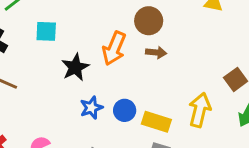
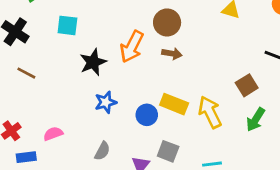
blue circle: (125, 110) -> (147, 115), moved
yellow arrow: (200, 110) -> (210, 112), turned -44
yellow rectangle: (156, 122) -> (174, 104), moved

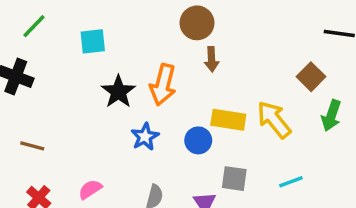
cyan square: (67, 25) -> (93, 41), moved
orange arrow: (132, 47) -> (163, 85), moved
brown arrow: (172, 54) -> (212, 59), turned 90
brown line: (26, 73) -> (32, 146), moved

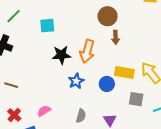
black star: (118, 92) -> (61, 55), turned 30
gray square: (234, 179) -> (136, 99), moved

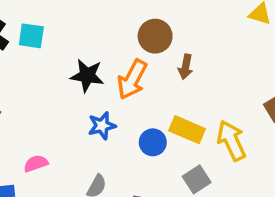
brown circle: (108, 16) -> (155, 36), moved
cyan square: (47, 26) -> (31, 36), moved
gray square: (136, 99) -> (197, 179), turned 35

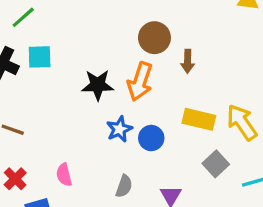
blue circle: (153, 142) -> (151, 138), moved
pink semicircle: (36, 164) -> (64, 175), turned -75

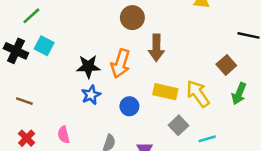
brown circle: (154, 38) -> (132, 18), moved
cyan square: (40, 57) -> (44, 46), turned 30
brown arrow: (188, 61) -> (156, 48), size x1.5
blue star: (119, 129) -> (91, 95), moved

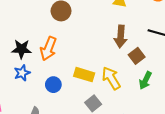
brown arrow: (156, 48) -> (121, 36), moved

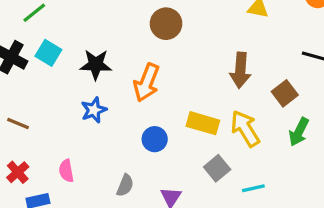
brown arrow: (121, 36) -> (240, 70), moved
black star: (21, 49) -> (96, 65), moved
blue star: (22, 73) -> (94, 110), moved

